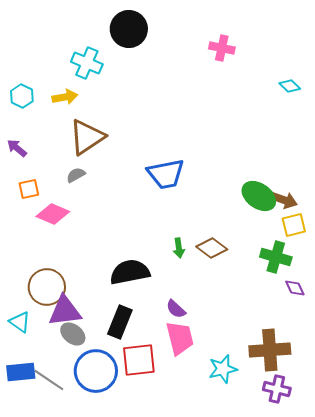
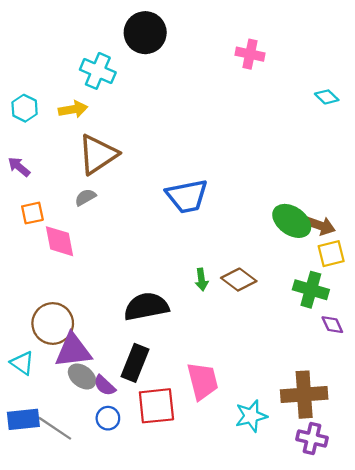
pink diamond: (53, 214) -> (59, 241), turned 56
purple semicircle: (176, 309) -> (105, 385), moved
blue circle: (96, 371) -> (108, 418), size x0.5

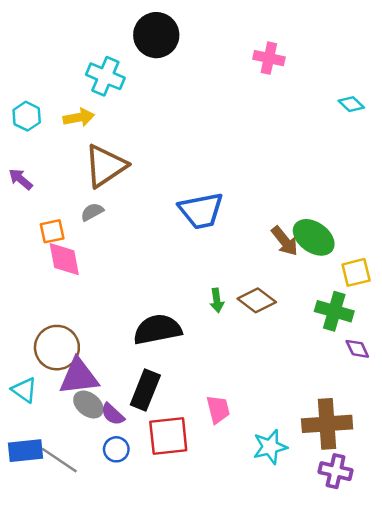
orange square: (32, 213) -> (52, 231), moved
brown arrow: (320, 225) -> (285, 241), moved, turned 32
pink trapezoid: (203, 381) -> (218, 409), size x0.7

